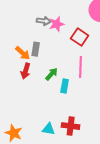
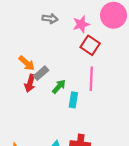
gray arrow: (44, 21) -> (50, 19), moved
pink star: (57, 24) -> (81, 24), moved
gray rectangle: (36, 49) -> (41, 73), moved, turned 40

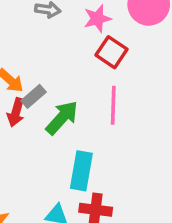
green arrow: (59, 87) -> (62, 118), size x1.5
cyan rectangle: (73, 100) -> (81, 171), moved, size x1.5

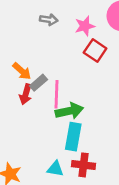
pink line: (113, 105) -> (57, 94), moved
green arrow: (62, 118) -> (69, 111), moved, turned 36

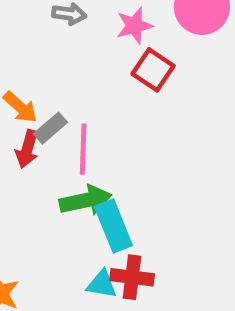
green arrow: (69, 111) -> (85, 200), moved
cyan rectangle: (73, 137) -> (113, 226), turned -32
cyan triangle: (55, 169) -> (102, 284), moved

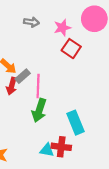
green arrow: (85, 200) -> (39, 110), turned 120
cyan rectangle: (113, 226) -> (76, 123), moved

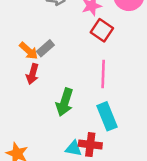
gray rectangle: (23, 76) -> (45, 48), moved
pink line: (38, 86) -> (103, 74), moved

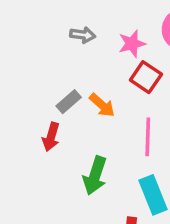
orange arrow: (29, 51) -> (102, 105), moved

